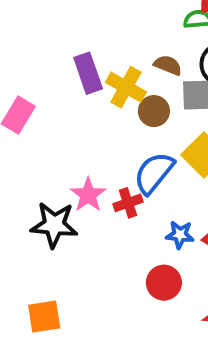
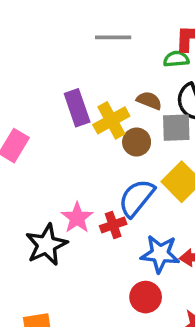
yellow cross: (126, 87) -> (111, 120), turned 32
black star: (54, 225) -> (46, 245), turned -30
blue star: (180, 235) -> (160, 254), size x1.5

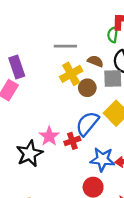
gray line: (113, 37) -> (65, 46), moved
green semicircle: (176, 59) -> (113, 35), turned -77
purple rectangle: (77, 108) -> (17, 67), moved

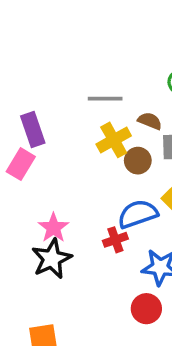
blue semicircle: (87, 124) -> (138, 214), turned 32
pink star: (49, 136) -> (53, 228), moved

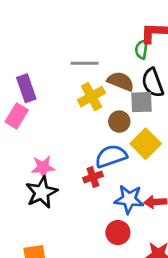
brown semicircle: (150, 121) -> (121, 81), size x1.4
brown circle: (138, 161) -> (119, 122), moved
pink star: (53, 228) -> (43, 167), turned 30

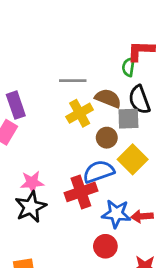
red cross: (93, 177) -> (81, 192), size x1.6

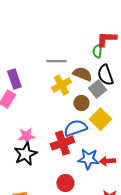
gray square: (128, 119) -> (97, 89), turned -36
red circle: (105, 246) -> (65, 183), moved

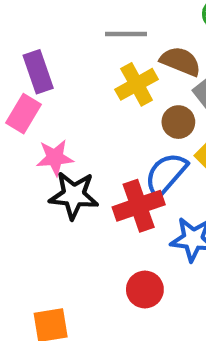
blue semicircle: (75, 128) -> (166, 174), turned -30
pink star: (26, 136) -> (55, 158), moved
black star: (25, 154) -> (74, 195), moved, turned 30

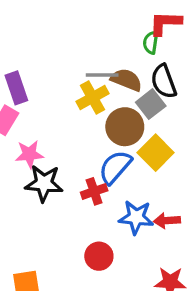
gray line: (126, 34) -> (102, 75), moved
brown circle: (178, 122) -> (125, 127), size x1.5
red cross: (139, 206) -> (94, 191), size x0.7

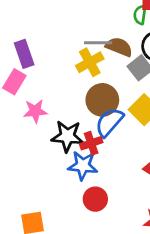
brown circle: (125, 127) -> (102, 100), moved
black star: (44, 183) -> (67, 136), moved
blue star: (136, 217) -> (83, 166), moved

